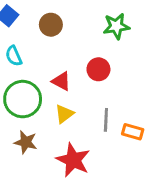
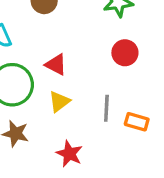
red circle: (98, 69) -> (125, 53), moved
red star: (73, 160) -> (69, 154), size x0.7

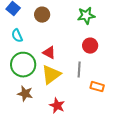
yellow triangle: (59, 102) -> (51, 75), size x1.5
gray line: (106, 108) -> (79, 70), moved

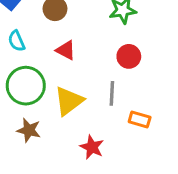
red triangle: (49, 53) -> (66, 50), moved
red star: (57, 106) -> (92, 147), moved

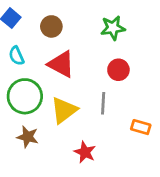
red triangle: (66, 50) -> (61, 64), size x1.5
orange rectangle: (140, 119) -> (141, 127), moved

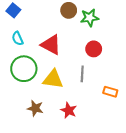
brown circle: (51, 26) -> (69, 10), moved
yellow triangle: (64, 110) -> (53, 79), turned 45
brown star: (28, 137) -> (35, 108), moved

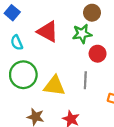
brown circle: (69, 10) -> (92, 13), moved
green star: (90, 18) -> (82, 34), moved
red triangle: (51, 45) -> (48, 32), moved

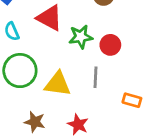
green star: (82, 34) -> (81, 37), moved

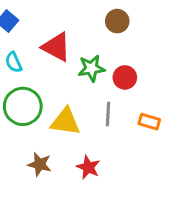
orange rectangle: (132, 100) -> (149, 122), moved

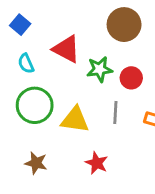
brown circle: (117, 21) -> (124, 25), size x1.5
brown star: (40, 164) -> (36, 163), moved

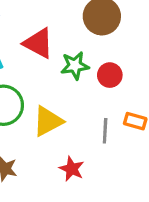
gray line: (115, 113) -> (105, 131), moved
yellow triangle: (75, 120) -> (48, 121), turned -36

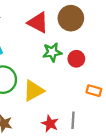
red triangle: (38, 43) -> (38, 23), moved
gray line: (105, 131) -> (73, 120), moved

